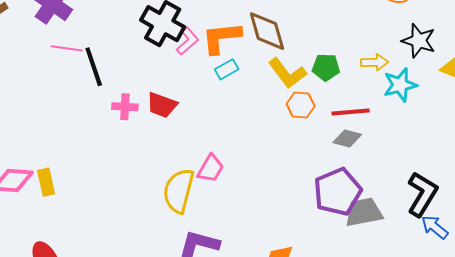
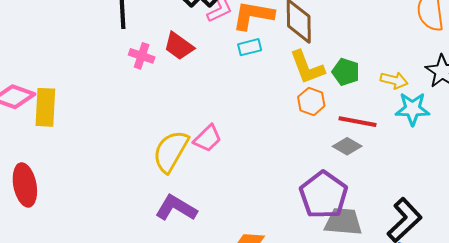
red trapezoid: (162, 105) -> (179, 46), moved
yellow rectangle: (46, 182) -> (45, 107), size x1.4
purple pentagon: (338, 192) -> (324, 195), turned -30

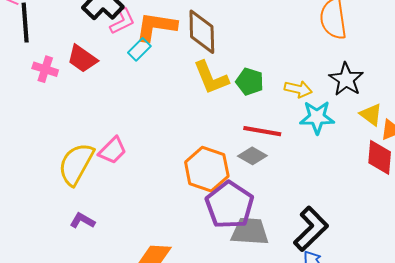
cyan rectangle: (250, 47) -> (139, 49), moved, turned -30
orange hexagon: (311, 101) -> (207, 169), moved, size x1.6
purple L-shape: (176, 208) -> (82, 221), size x0.6

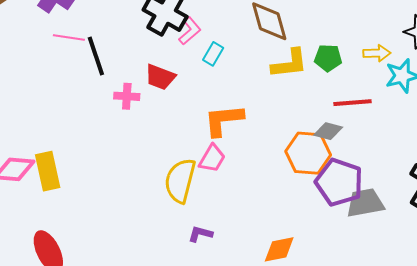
orange L-shape: (156, 27) -> (224, 120), moved
yellow L-shape: (211, 78) -> (289, 64), turned -60
gray diamond: (252, 156) -> (328, 131), moved

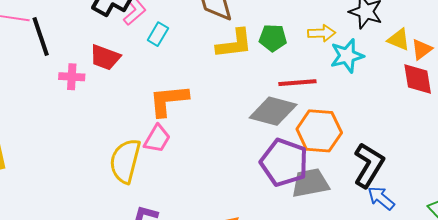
gray diamond: (328, 131) -> (273, 111), size x1.6
orange hexagon: (308, 153) -> (319, 131), moved

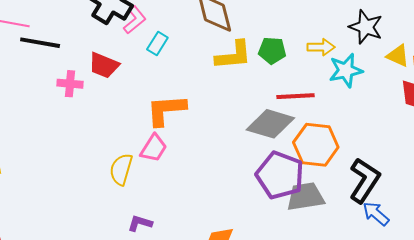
black line: (41, 37) -> (40, 43), turned -63
yellow semicircle: (125, 161) -> (121, 169), size x0.7

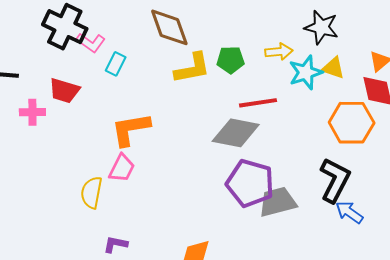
pink L-shape: (135, 20) -> (91, 43), turned 80
yellow triangle: (398, 56) -> (333, 68), moved
orange hexagon: (316, 145) -> (352, 123), moved

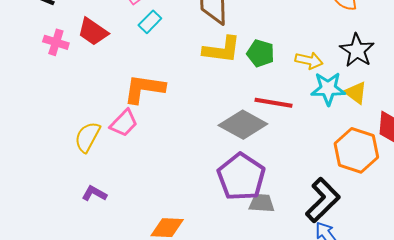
gray trapezoid: (278, 202) -> (262, 203), size x0.7

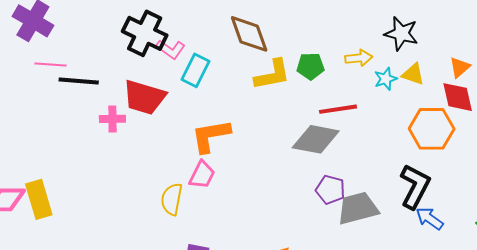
cyan rectangle: (150, 22) -> (196, 70), size x1.4
red trapezoid: (93, 32) -> (144, 97), size x1.4
cyan star: (328, 89) -> (386, 79), size x0.7
purple pentagon: (241, 177) -> (330, 190), size x0.6
gray trapezoid: (262, 203) -> (358, 208), size x1.6

